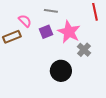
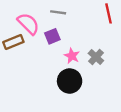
pink semicircle: (25, 21) -> (28, 24), size x1.5
pink star: (69, 32) -> (72, 56), moved, size x0.6

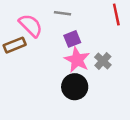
purple square: (52, 36) -> (72, 39), moved
pink star: (72, 56) -> (77, 60), size x1.5

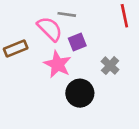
pink semicircle: (31, 25) -> (50, 29), moved
pink star: (77, 60) -> (58, 64), moved

